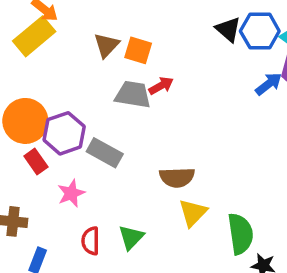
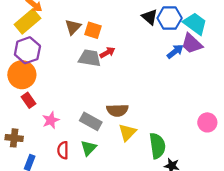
purple hexagon: (64, 133) -> (27, 50), moved
gray rectangle: (105, 153) -> (91, 121), moved

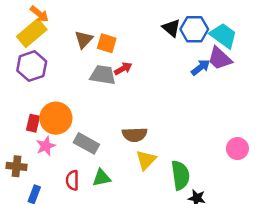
orange circle: (22, 75) -> (56, 118), moved
red rectangle: (29, 100) -> (33, 123), turned 48
pink star: (51, 120) -> (46, 146), moved
gray rectangle: (91, 121) -> (86, 143), moved
green triangle: (89, 148) -> (102, 178), turned 35

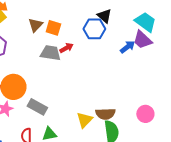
blue hexagon: (194, 29) -> (94, 29), moved
brown semicircle: (135, 135) -> (105, 114), moved
pink circle: (237, 149) -> (145, 114), moved

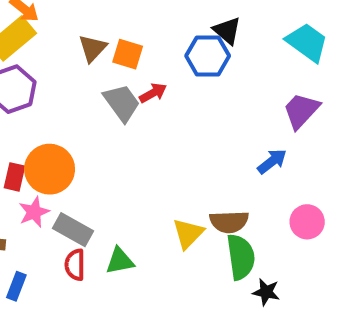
purple trapezoid: (142, 40) -> (301, 111), moved, turned 90
blue arrow: (127, 47) -> (272, 161), moved
gray trapezoid: (50, 53) -> (122, 103), turned 45
gray rectangle: (37, 107) -> (73, 230), moved

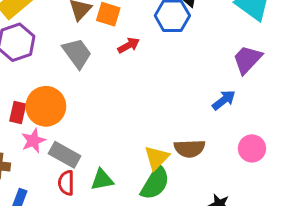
gray trapezoid: (122, 103) -> (77, 53), moved
green semicircle: (241, 257) -> (155, 183), moved, turned 39

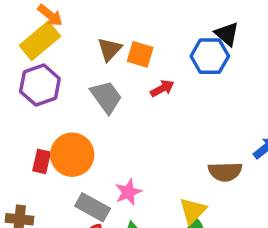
pink star: (33, 141) -> (128, 192), moved
brown semicircle: (190, 148) -> (225, 172), moved

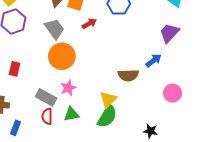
orange circle: (72, 155) -> (62, 56), moved

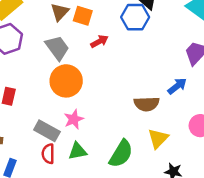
yellow triangle: (108, 99) -> (158, 138), moved

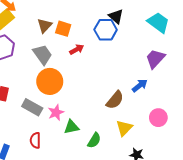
brown semicircle: (147, 104) -> (115, 100), turned -48
gray rectangle: (47, 131) -> (32, 107), moved
green triangle: (78, 151) -> (71, 127), moved
green semicircle: (121, 154) -> (94, 140), size x0.7

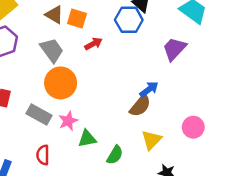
brown triangle: (45, 26) -> (54, 15), turned -42
purple trapezoid: (155, 59) -> (174, 49), moved
blue arrow: (140, 86) -> (149, 89), moved

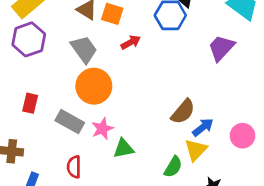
blue arrow: (149, 89) -> (203, 127), moved
green semicircle: (115, 155) -> (173, 167), moved

